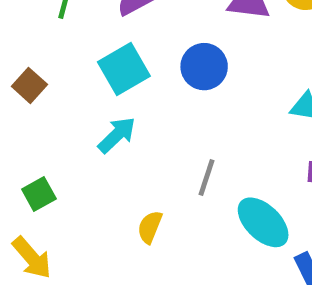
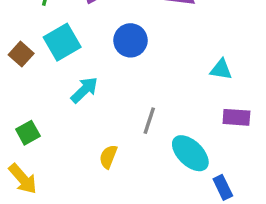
blue circle: (204, 67) -> (130, 40), moved
cyan square: (124, 69) -> (62, 42), moved

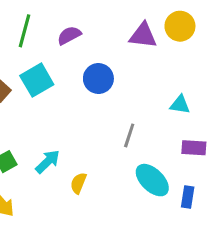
cyan arrow: (84, 90) -> (48, 162), moved
gray line: (149, 121) -> (129, 135), moved
blue rectangle: (223, 187) -> (188, 197), moved, turned 35

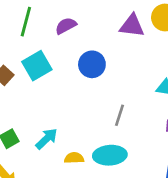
cyan ellipse: (152, 180) -> (110, 155), moved, turned -48
yellow semicircle: (78, 183) -> (74, 158), turned 66

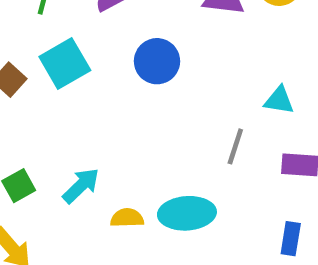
gray line: (120, 115) -> (235, 146), moved

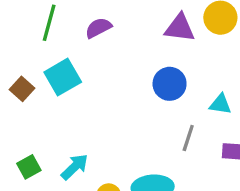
blue circle: (157, 61) -> (170, 84), moved

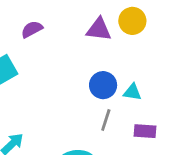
blue circle: (170, 84) -> (103, 85), moved

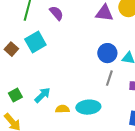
purple semicircle: (32, 29) -> (56, 13), turned 77

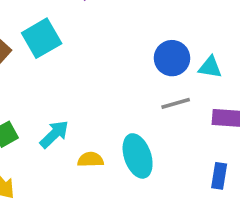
gray line: (109, 78) -> (176, 103), turned 56
cyan ellipse: (88, 107) -> (138, 156), turned 75

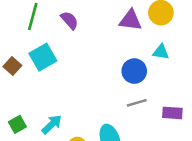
cyan triangle: (210, 67) -> (161, 52), moved

